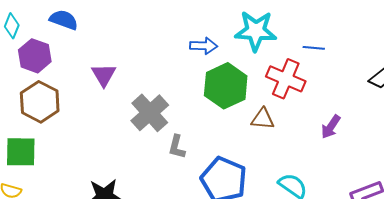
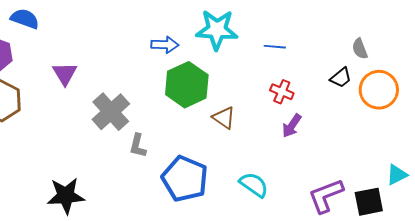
red cross: (286, 79) -> (282, 92), moved, size x0.6
brown triangle: (263, 119) -> (224, 118), turned 30

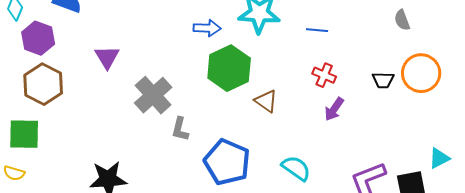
gray semicircle: (360, 49) -> (402, 20), moved
black trapezoid: (341, 78) -> (383, 80), moved, turned 40

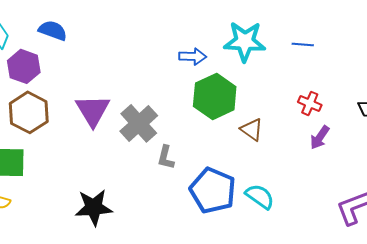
blue line: (317, 30) -> (303, 44), moved
purple triangle: (107, 57) -> (93, 110), moved, size x1.4
cyan semicircle: (296, 168) -> (260, 196), moved

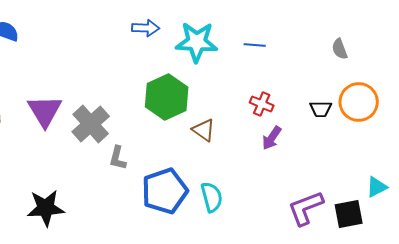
blue arrow: (193, 56) -> (146, 28), moved
blue pentagon: (213, 190) -> (165, 191), turned 30
cyan semicircle: (260, 196) -> (212, 197), turned 40

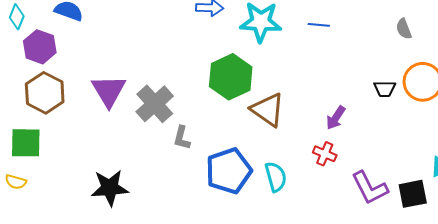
red cross: (262, 104) -> (325, 154), moved
brown triangle: (204, 130) -> (268, 110), size x1.5
purple L-shape: (306, 208) -> (370, 188), turned -96

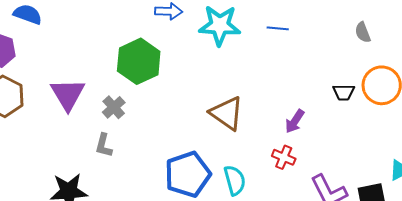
green hexagon: (231, 77) -> (139, 61), moved
gray cross: (155, 104) -> (114, 107), size x0.6
gray L-shape: (182, 138) -> (104, 145), moved

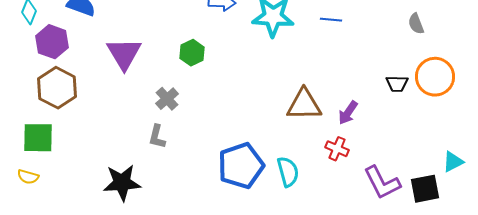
green hexagon: (139, 61) -> (192, 53), size x0.6
purple triangle: (68, 94) -> (124, 54), moved
brown triangle: (227, 113) -> (304, 105), moved, turned -36

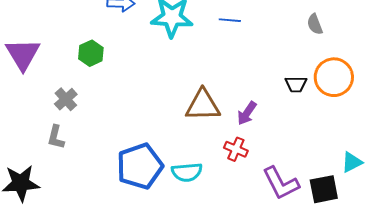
cyan semicircle: (288, 172) -> (187, 172), turned 100

